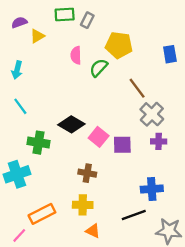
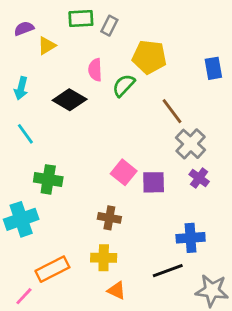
black diamond: (71, 124) -> (70, 100), moved
purple cross: (159, 141) -> (199, 178), turned 35

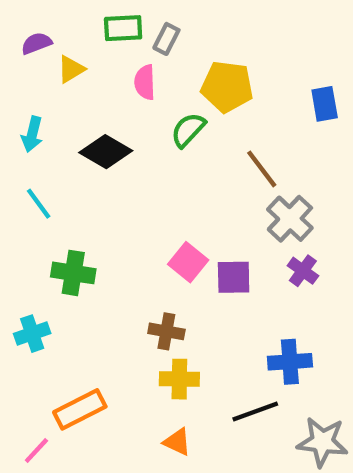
pink semicircle: (95, 70) -> (145, 82), moved
cyan cross: (21, 219) -> (32, 334), size x0.7
yellow cross: (104, 258) -> (179, 379), moved

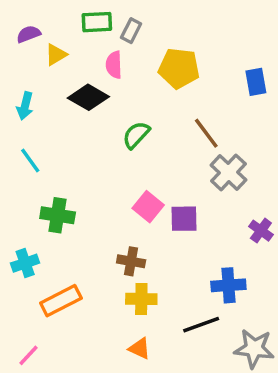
green semicircle: (188, 130) -> (136, 135), moved
black diamond: (106, 152) -> (88, 97), moved
purple cross: (303, 271) -> (261, 231), moved
orange rectangle: (80, 409) -> (61, 301), moved

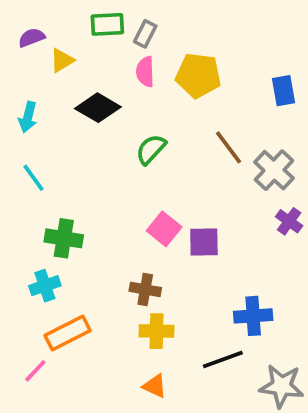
pink semicircle: (114, 65) -> (145, 72), moved
gray cross: (228, 172) -> (274, 170), moved
purple cross: (261, 231) -> (289, 221), moved
cyan cross: (25, 263) -> (45, 286), moved
pink line: (29, 355) -> (35, 371), moved

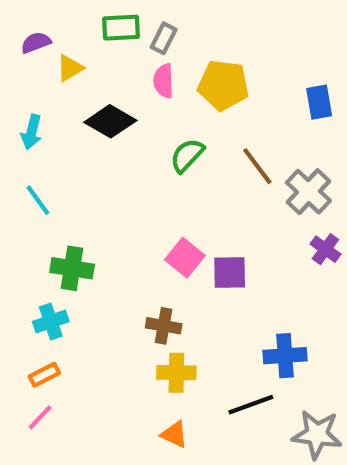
green semicircle: (151, 149) -> (187, 155), moved
orange rectangle: (68, 333) -> (44, 375), moved, size x0.6

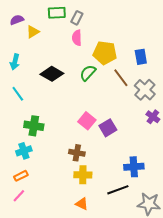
yellow pentagon: (223, 85) -> (105, 53), moved
blue rectangle: (319, 102) -> (141, 57), moved
black diamond: (110, 121) -> (52, 74), moved
purple square: (230, 273) -> (108, 128), turned -30

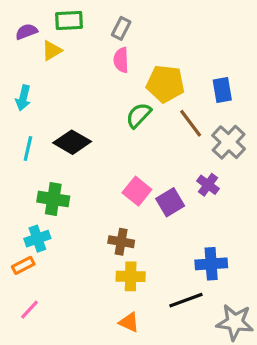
green rectangle: (57, 13) -> (69, 21), moved
black diamond: (52, 74) -> (72, 142), moved
cyan line: (18, 94) -> (28, 148), turned 49
purple cross: (153, 117) -> (208, 185), moved
orange rectangle: (21, 176) -> (23, 265), moved

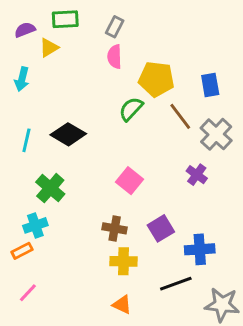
cyan arrow: (23, 98) -> (22, 79), moved
green cross: (53, 199) -> (50, 188), turned 32
purple square: (170, 202) -> (161, 228), moved

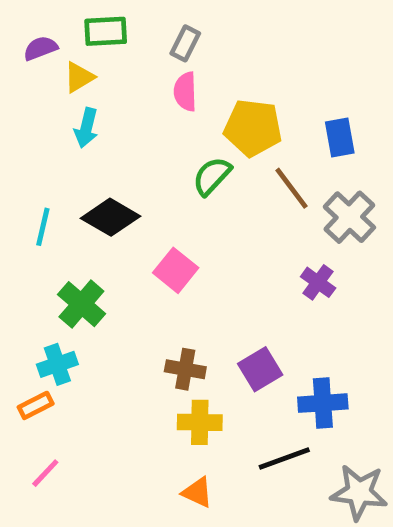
cyan arrow: (22, 79) -> (86, 128), moved
pink square: (129, 181) -> (176, 270), moved

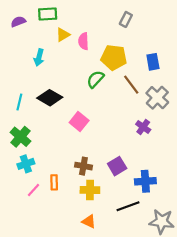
gray rectangle: (185, 43) -> (126, 19), moved
yellow triangle: (79, 77) -> (63, 35), moved
green cross: (81, 304) -> (20, 137), moved
orange rectangle: (36, 405) -> (54, 182), moved, turned -64
pink line: (45, 473) -> (33, 190), moved

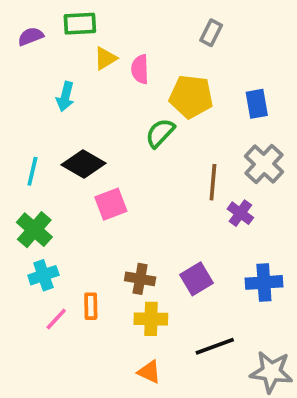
brown line: (131, 85) -> (213, 182), moved, turned 42
pink square: (79, 122) -> (111, 204), moved, turned 30
blue cross: (145, 181) -> (264, 282), moved

